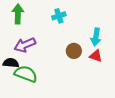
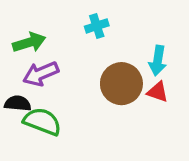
green arrow: (18, 14) -> (29, 42), moved, turned 72
brown circle: (74, 51) -> (121, 84), size x1.6

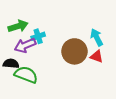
cyan cross: (97, 26) -> (38, 36), moved
cyan arrow: (158, 61) -> (97, 37), turned 144

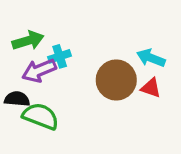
cyan arrow: (97, 37) -> (151, 58), turned -42

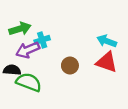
brown circle: (116, 80) -> (70, 66), moved, size x0.6
red triangle: (151, 88) -> (107, 62), size x1.5

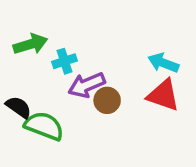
purple arrow: (28, 50) -> (87, 85), moved
black semicircle: (12, 70) -> (19, 107), turned 30

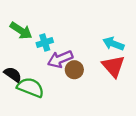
green arrow: (30, 44) -> (21, 31), turned 50
red triangle: (163, 95) -> (113, 66), turned 30

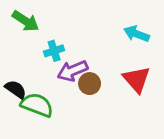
green arrow: (21, 31) -> (26, 21), moved
cyan arrow: (113, 44) -> (137, 34), moved

